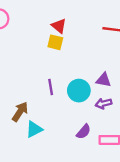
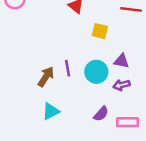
yellow square: (55, 42) -> (100, 31), moved
brown arrow: (20, 112) -> (46, 77), moved

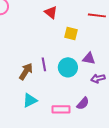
purple arrow: (121, 85) -> (98, 78), moved
purple semicircle: (101, 114) -> (83, 103), moved
pink rectangle: (127, 122) -> (61, 109), moved

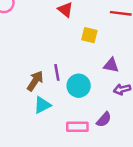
cyan circle: (68, 67) -> (79, 86), moved
cyan triangle: (30, 100) -> (42, 105), moved

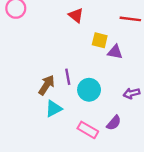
purple triangle: (111, 65) -> (115, 52), moved
pink rectangle: (77, 127) -> (88, 130), turned 30

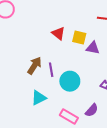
red triangle: (76, 15) -> (58, 33), moved
brown arrow: (47, 85) -> (34, 66), moved

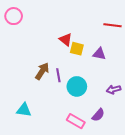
yellow square: (79, 37) -> (77, 49), moved
cyan triangle: (39, 98) -> (24, 110), moved, turned 35

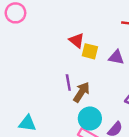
brown arrow: (42, 71) -> (81, 92), moved
cyan circle: (77, 86) -> (90, 118), moved

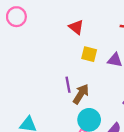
red triangle: (77, 40) -> (76, 27), moved

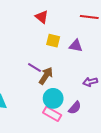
purple line: (68, 85) -> (35, 67), turned -48

